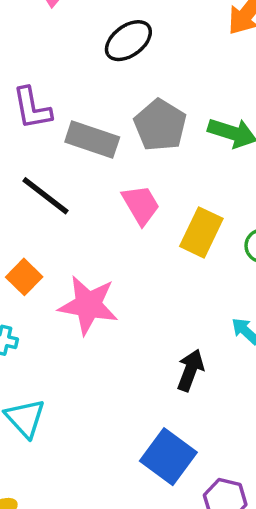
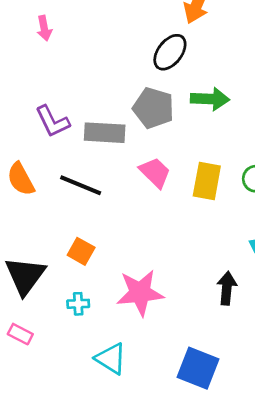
black ellipse: (128, 41) -> (170, 52), moved
pink star: (88, 305) -> (140, 293), moved
blue square: (168, 457) -> (198, 368), moved

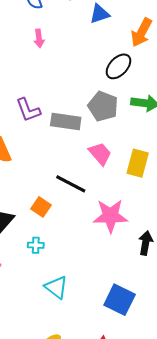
pink arrow: (44, 28) -> (39, 38), moved
black line: (81, 185) -> (71, 184), moved
pink star: (140, 293) -> (110, 216), moved

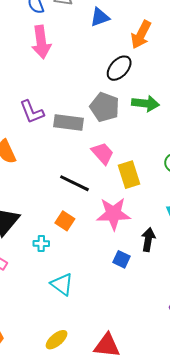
pink arrow: (39, 38) -> (41, 42), size x1.8
yellow rectangle: (138, 163) -> (129, 175), moved, turned -32
orange square: (41, 207) -> (65, 221), moved
blue square: (120, 300) -> (121, 259), moved, size x0.6

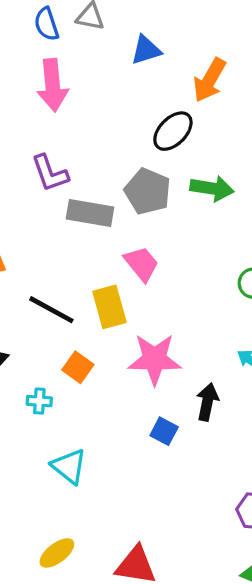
purple L-shape: (32, 112) -> (50, 173), moved
yellow rectangle: (129, 175) -> (109, 307), moved
black line: (74, 183) -> (51, 310), moved

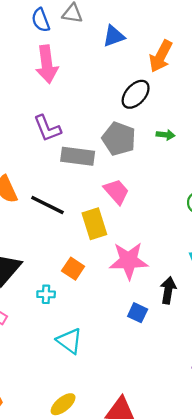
green arrow: (212, 188) -> (166, 135), size x0.6
black line: (51, 310) -> (47, 205), moved

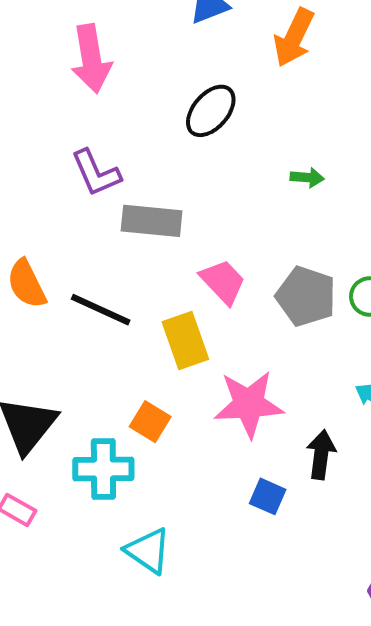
black ellipse: (136, 94) -> (211, 111), moved
gray pentagon: (119, 139) -> (306, 296), moved
cyan cross: (46, 294) -> (103, 469), size x1.8

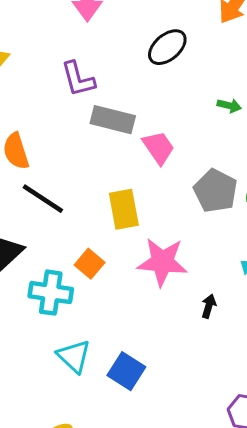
pink trapezoid: (223, 282) -> (159, 148), moved
black line: (101, 310) -> (43, 199), moved
black arrow: (321, 455) -> (209, 306), size x0.7
blue square: (268, 496) -> (126, 371), moved, size x1.4

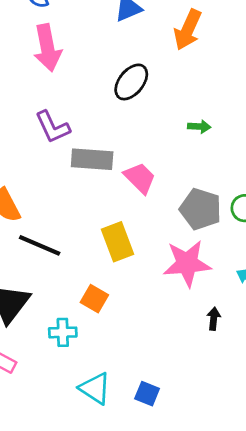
pink star: (162, 262) -> (187, 263), moved
cyan cross: (51, 293) -> (63, 332), size x0.7
blue square: (126, 371) -> (147, 394), size x0.7

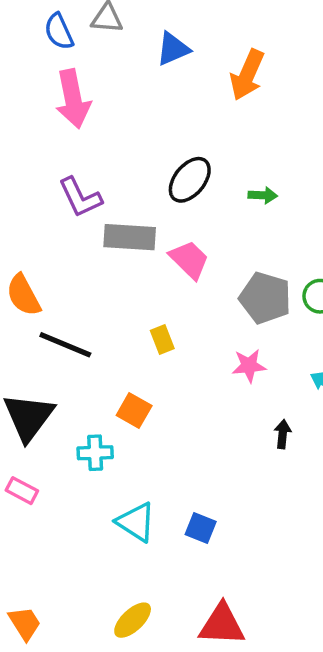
black ellipse: (131, 82) -> (190, 180), moved
yellow rectangle: (118, 242) -> (162, 339), size x0.6
pink star: (187, 263) -> (249, 366), size x0.6

